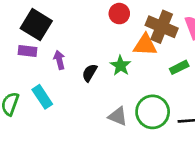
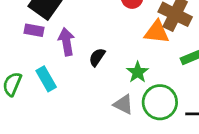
purple arrow: (59, 60) -> (66, 42), size x1.4
green star: (121, 66) -> (138, 72), moved

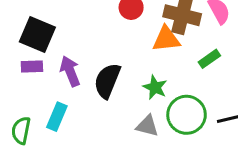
black semicircle: (97, 57) -> (107, 81), size x1.6
cyan rectangle: (46, 79) -> (57, 117), turned 65

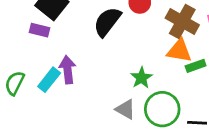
orange triangle: (166, 39) -> (179, 51), moved
purple arrow: (70, 71) -> (68, 70), moved
black semicircle: (107, 81) -> (107, 22), moved

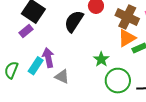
purple rectangle: (39, 30) -> (26, 31), turned -48
orange triangle: (179, 51) -> (127, 38), turned -36
gray triangle: (125, 109) -> (62, 77), moved

